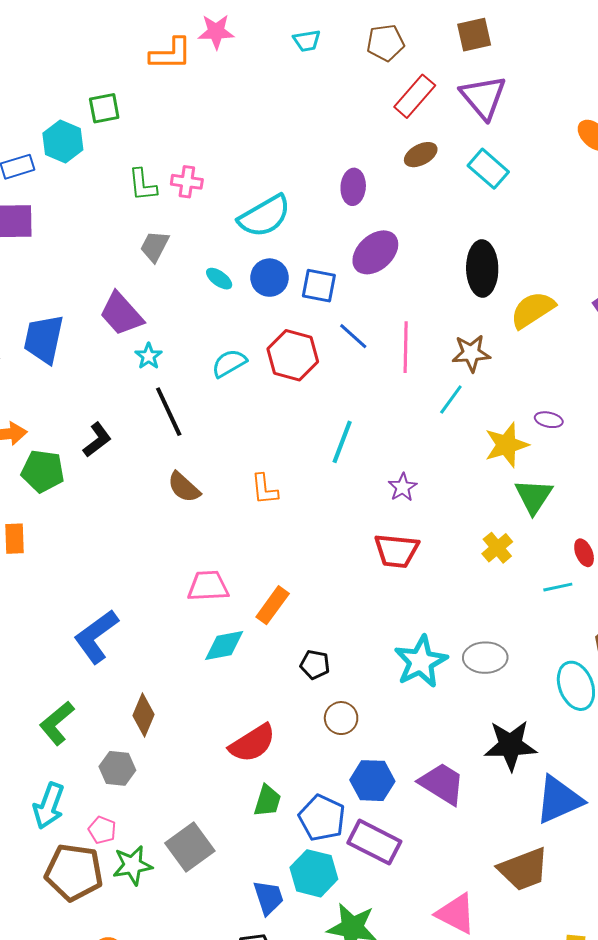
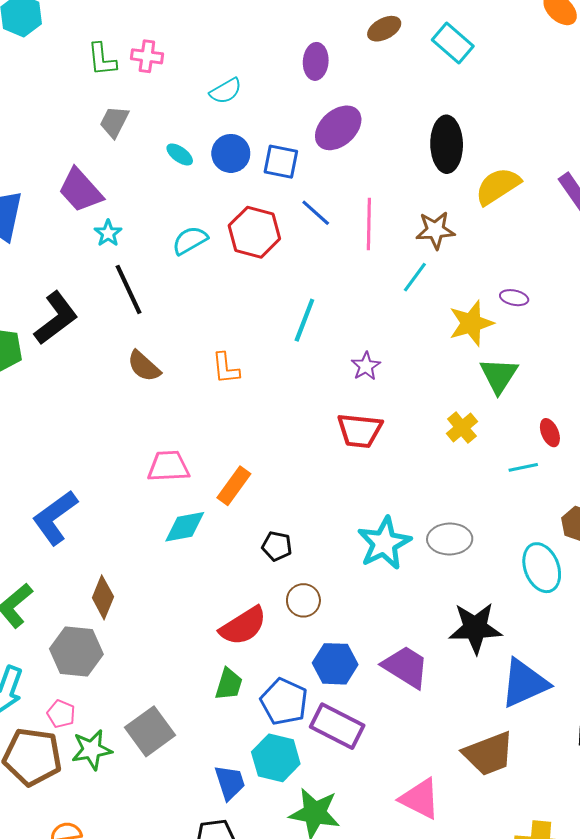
cyan semicircle: (264, 216) -> (226, 91), size x0.6
black L-shape: (97, 440) -> (56, 318), size x1.5
red semicircle: (252, 743) -> (243, 626), moved
gray hexagon: (117, 768) -> (76, 651), size x1.4

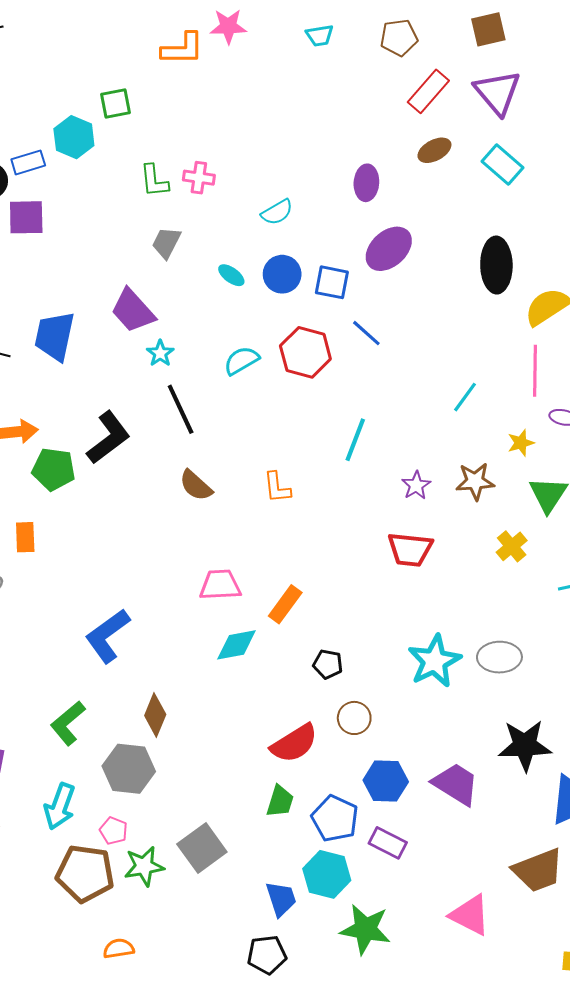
pink line: (369, 224) -> (535, 371), moved
brown star: (435, 230) -> (475, 481), moved
yellow star: (471, 323) -> (521, 443), size x0.6
purple rectangle: (337, 726) -> (388, 843), size x0.7

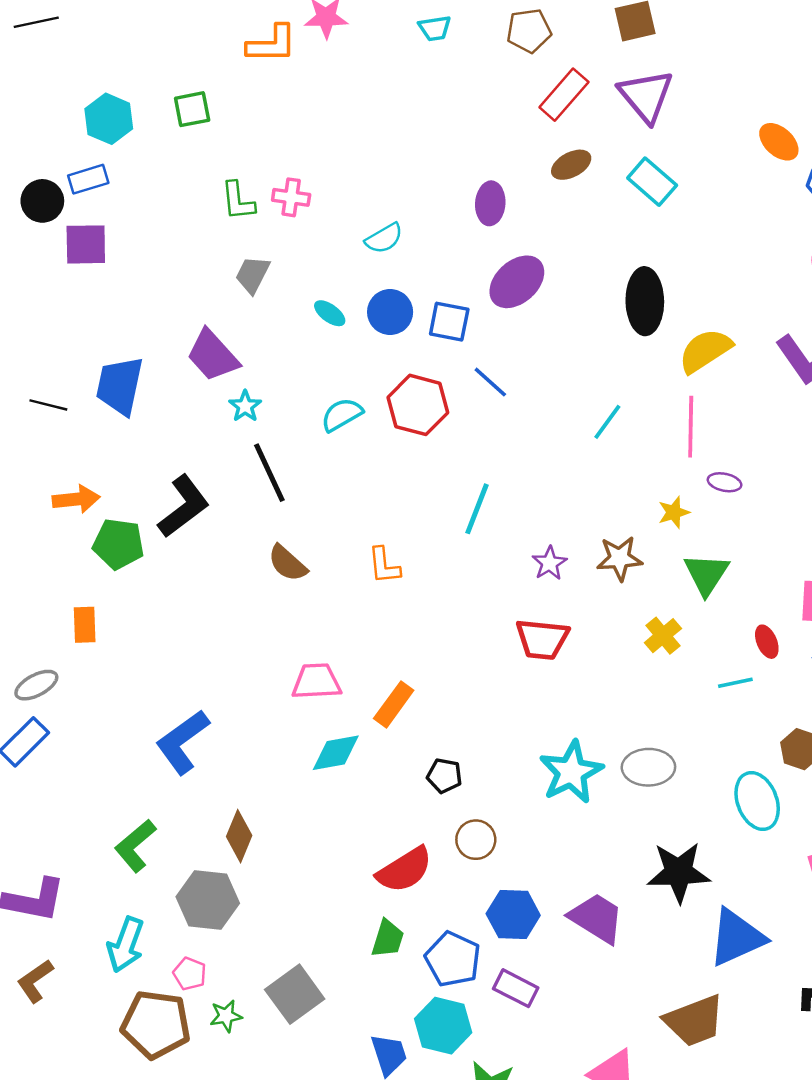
cyan hexagon: (74, 137) -> (109, 119), moved
cyan line: (465, 397) -> (607, 422), moved
green star: (144, 866) -> (226, 1016), size x0.7

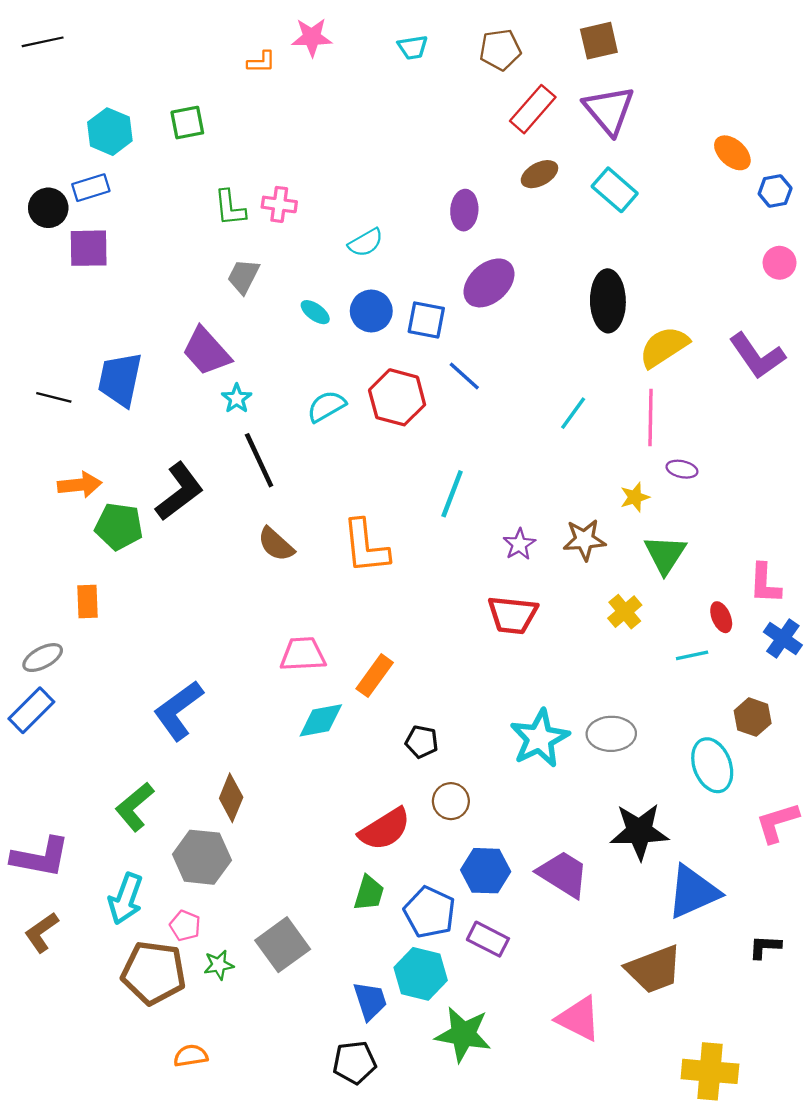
orange L-shape: (272, 44) -> (261, 62), size x0.6
orange L-shape: (384, 566) -> (366, 547), size x1.6

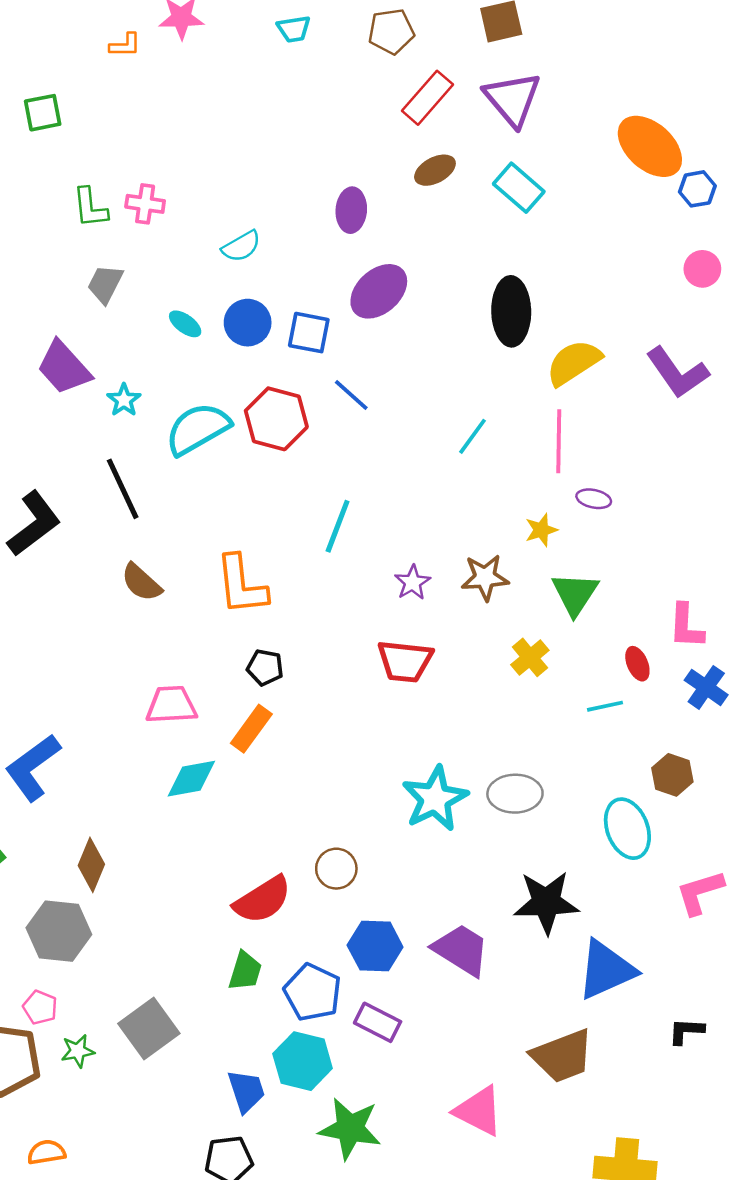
orange ellipse: (732, 153) -> (650, 146), size x1.6
cyan star: (237, 398) -> (124, 400), moved
cyan semicircle: (326, 406) -> (198, 429), size x1.5
black pentagon: (422, 742) -> (265, 667), moved

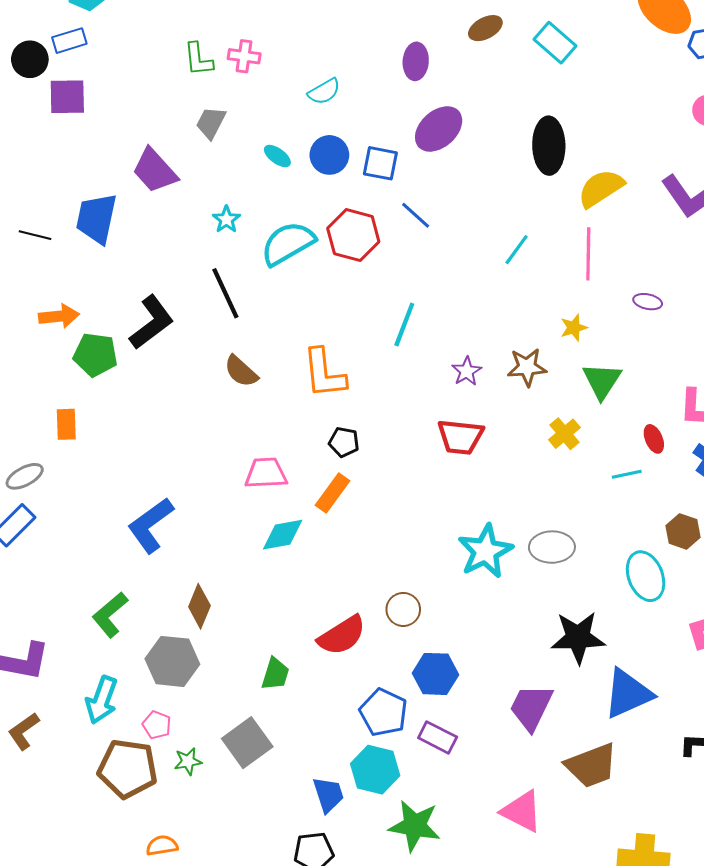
purple trapezoid: (64, 368) -> (155, 171), moved
purple ellipse: (594, 499) -> (648, 302), moved
purple trapezoid: (461, 950) -> (531, 707), moved, turned -96
green trapezoid: (245, 971) -> (275, 674), moved

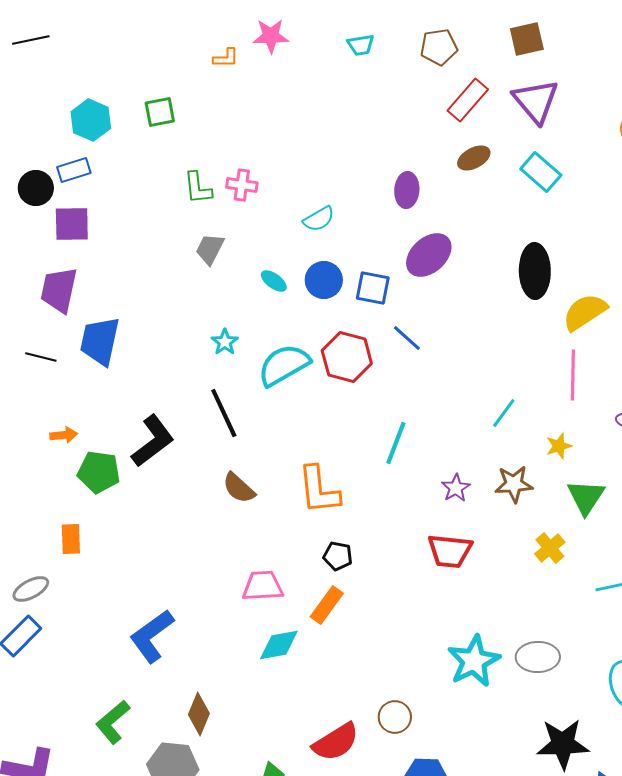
purple trapezoid: (155, 171) -> (59, 290), moved, turned 54
cyan line: (517, 250) -> (504, 413), moved
orange arrow: (59, 316) -> (64, 435), size x0.7

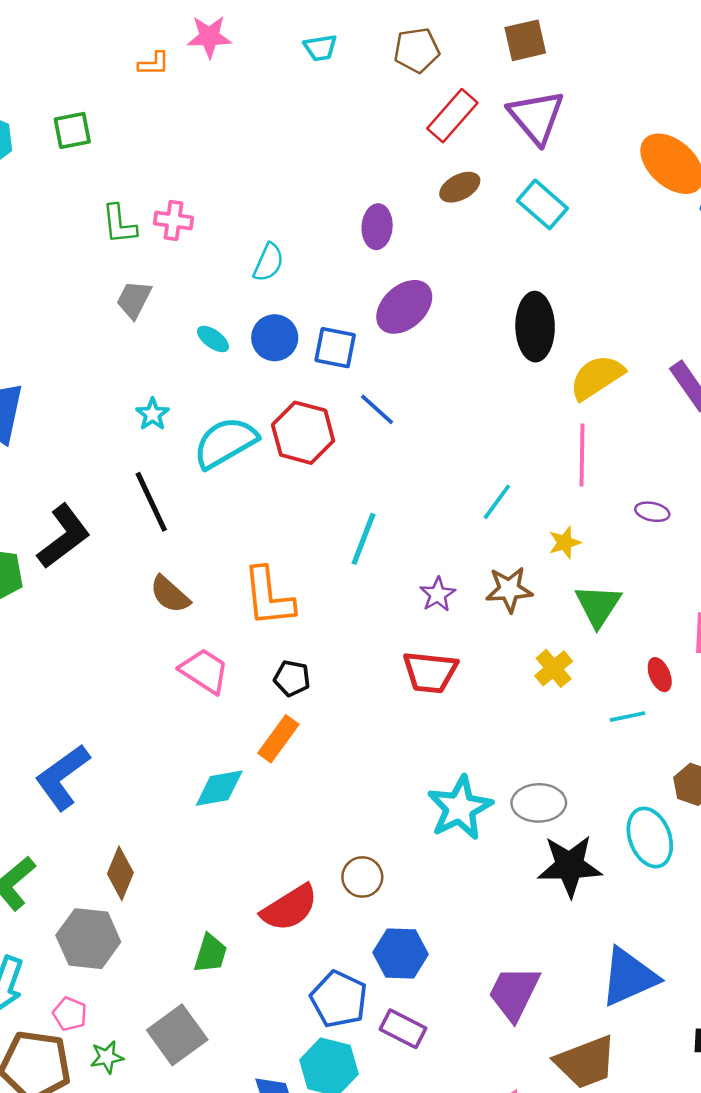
cyan semicircle: (319, 219) -> (269, 262), turned -36
pink trapezoid: (263, 586) -> (204, 671), moved, turned 36
black star: (563, 744) -> (570, 866), moved

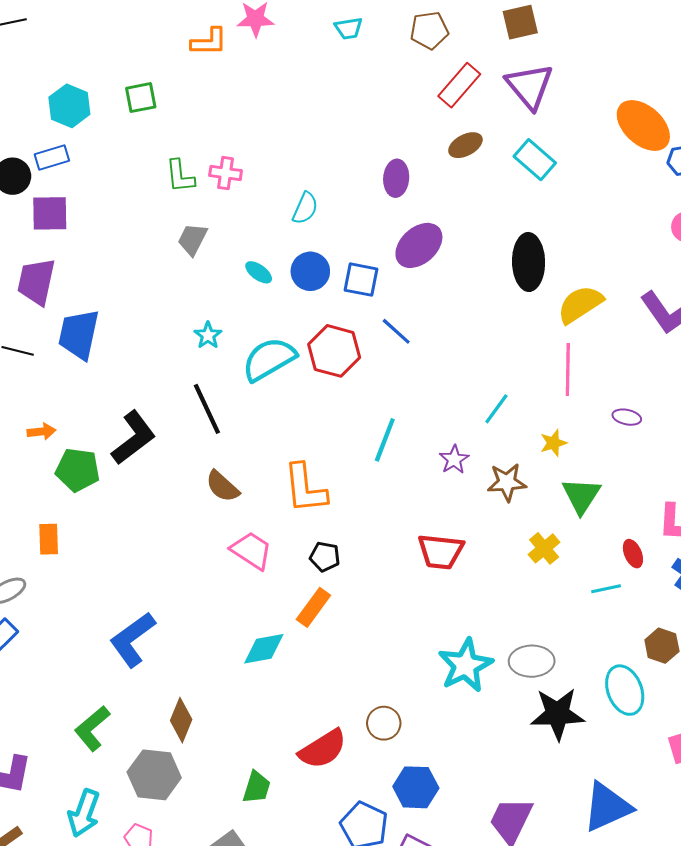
orange L-shape: (154, 64) -> (209, 42), size x1.4
purple star: (438, 594) -> (454, 459), moved

